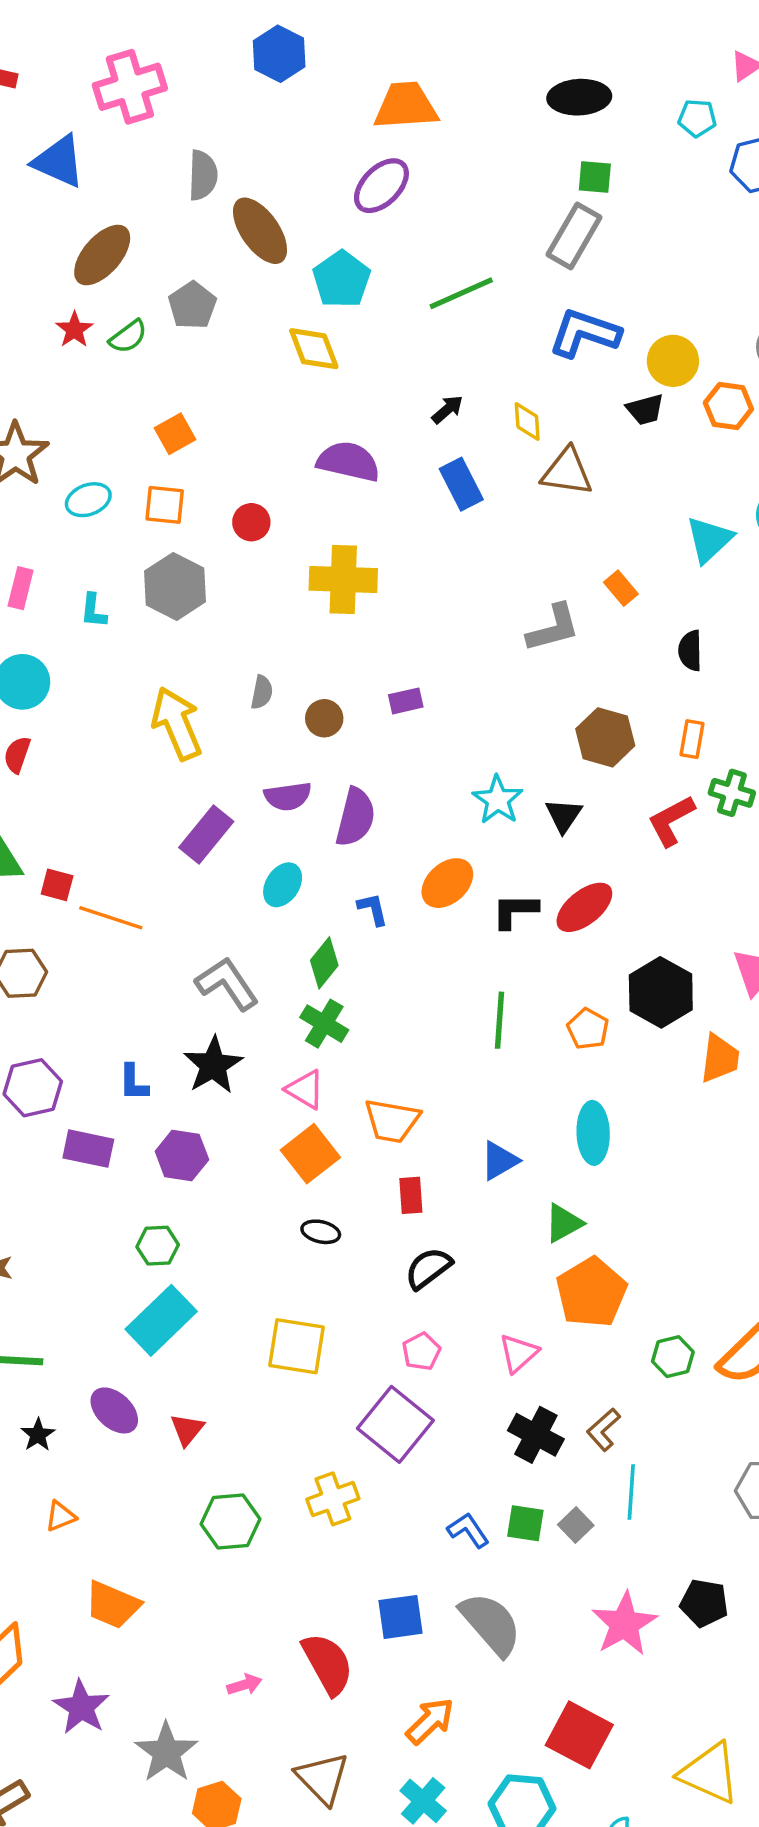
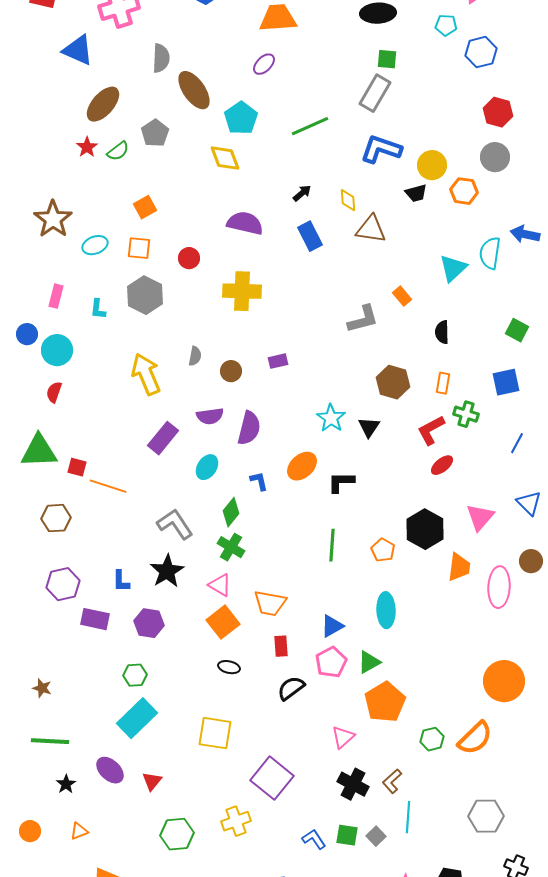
purple ellipse: (381, 186) -> (264, 64), size x0.7
red ellipse: (584, 907) -> (442, 465), moved, size x0.7
pink pentagon: (421, 1351) -> (331, 662), moved, size x1.4

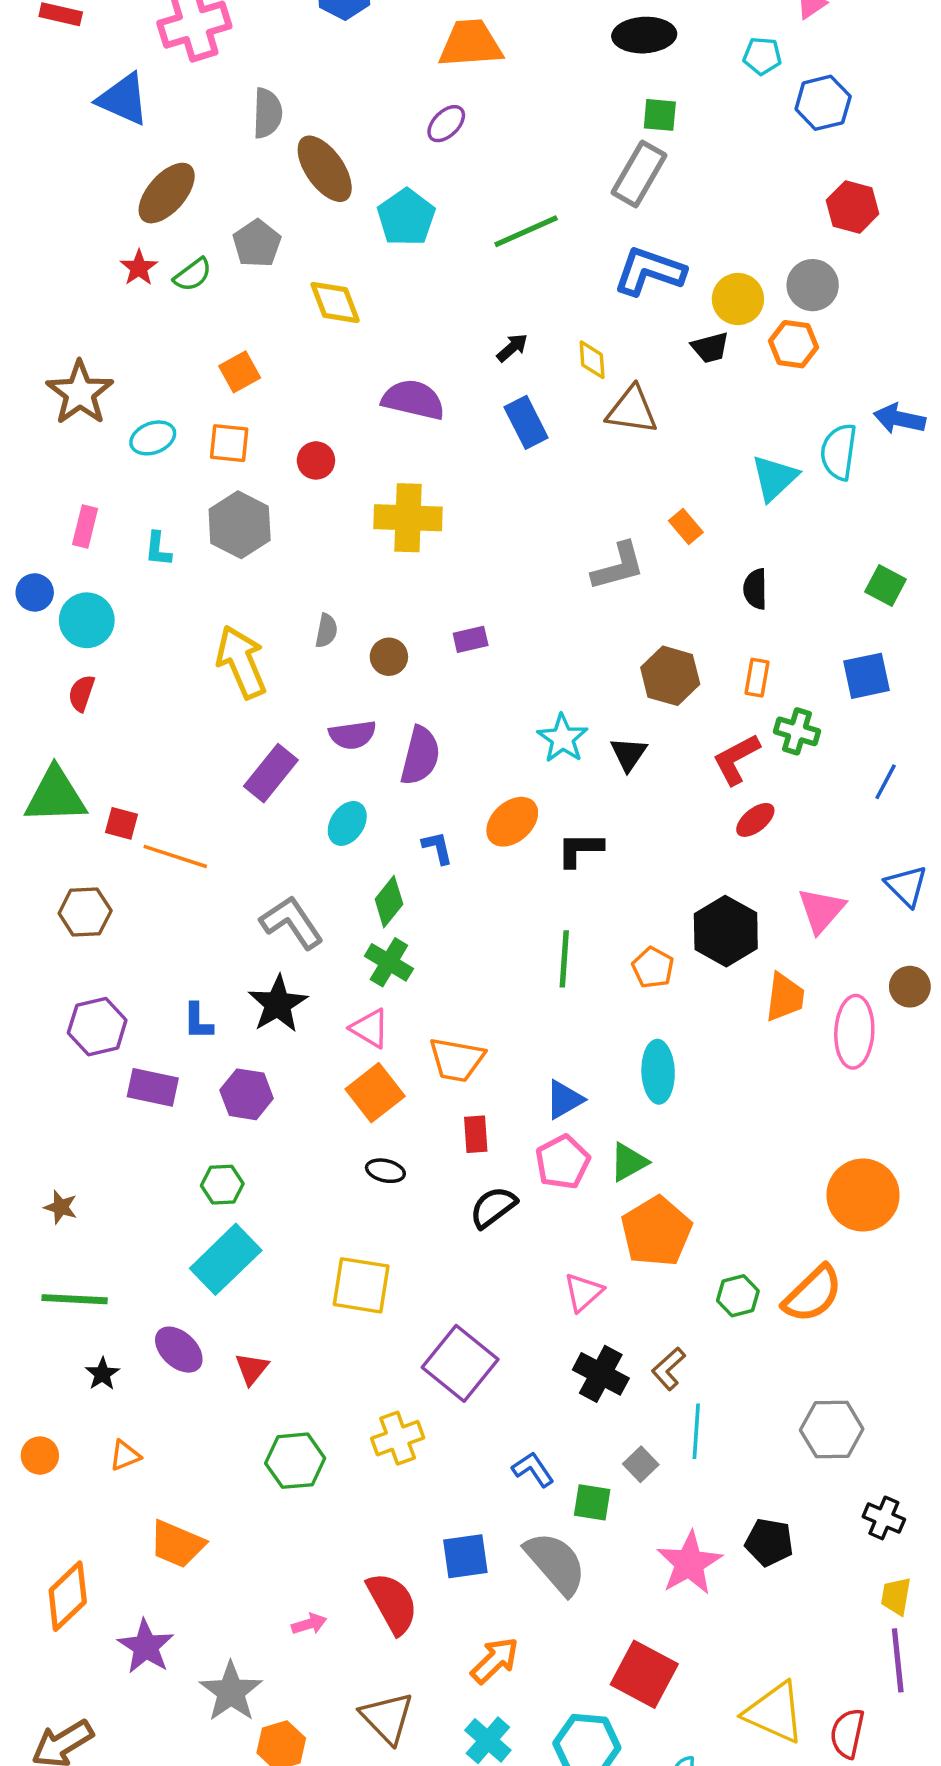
gray circle: (495, 157) -> (813, 285), moved
yellow diamond: (225, 158) -> (335, 302), moved
green square: (347, 835) -> (592, 1502), moved

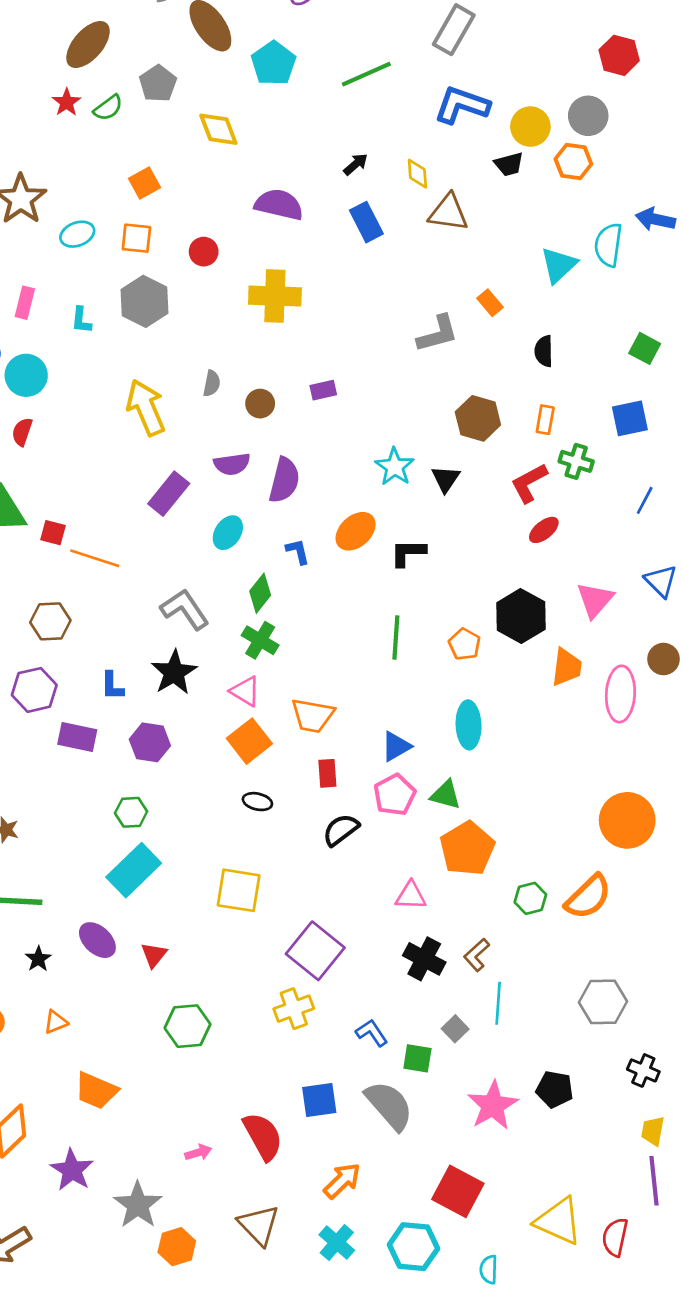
brown hexagon: (85, 912) -> (50, 621), moved
green triangle: (629, 1162) -> (446, 795), turned 44
pink triangle: (583, 1292) -> (411, 896), turned 44
yellow cross: (398, 1438) -> (294, 1009), moved

